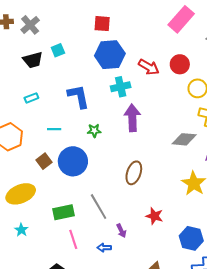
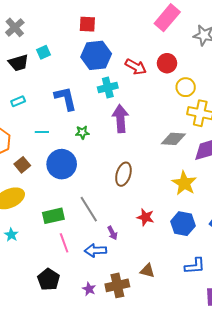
brown square: (44, 161) -> (22, 165), moved
blue hexagon: (191, 238) -> (183, 224), moved
blue arrow: (104, 248) -> (95, 250), size x1.5

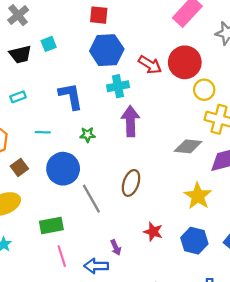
red circle: (167, 63) -> (185, 62), size x1.5
gray line: (89, 209) -> (91, 199), moved

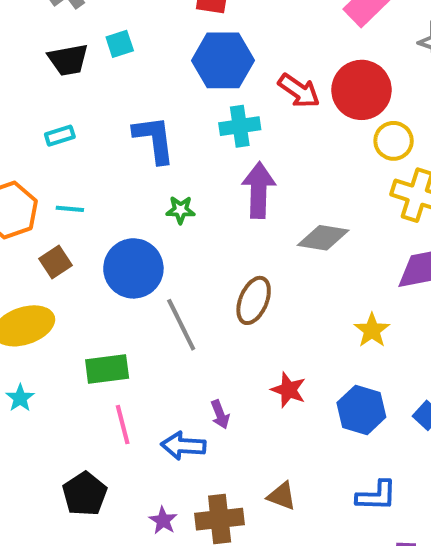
cyan line: (43, 132) -> (70, 209), moved
gray diamond: (188, 146) -> (323, 238), moved
yellow star: (198, 196) -> (372, 330), size x0.7

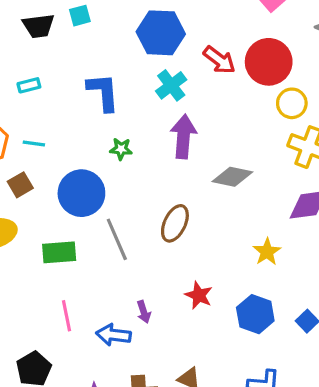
cyan cross: (240, 126) -> (171, 85), turned -32
green rectangle: (107, 369) -> (59, 252), moved

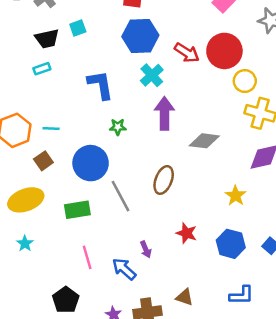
cyan rectangle: (29, 85) -> (42, 69), moved
blue arrow: (113, 335) -> (124, 269), turned 40

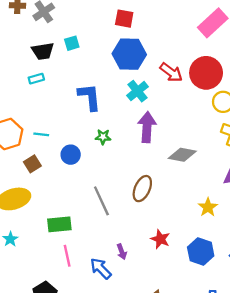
blue circle: (91, 163) -> (71, 155), moved, size x0.6
green rectangle: (77, 210) -> (59, 224), moved

